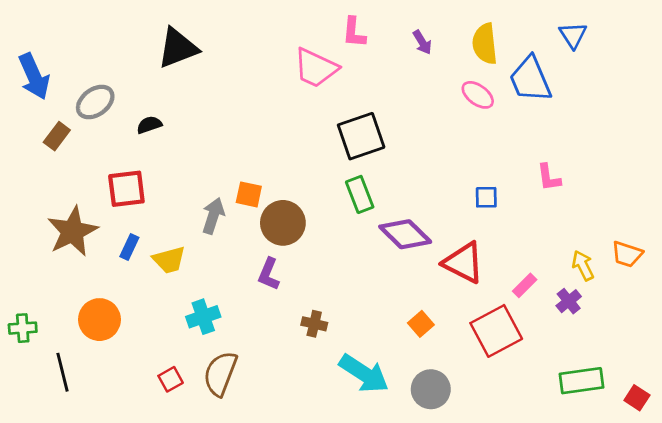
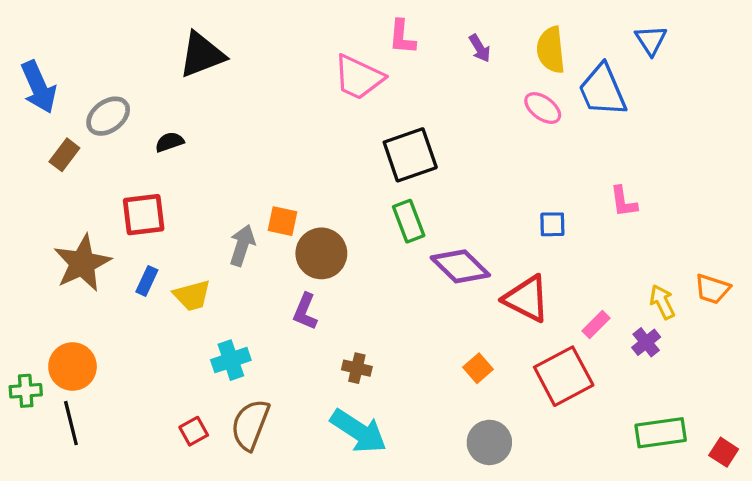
orange circle: (99, 320) -> (73, 367), moved
green cross: (23, 328) -> (26, 391), moved
cyan arrow: (364, 374) -> (359, 431), moved

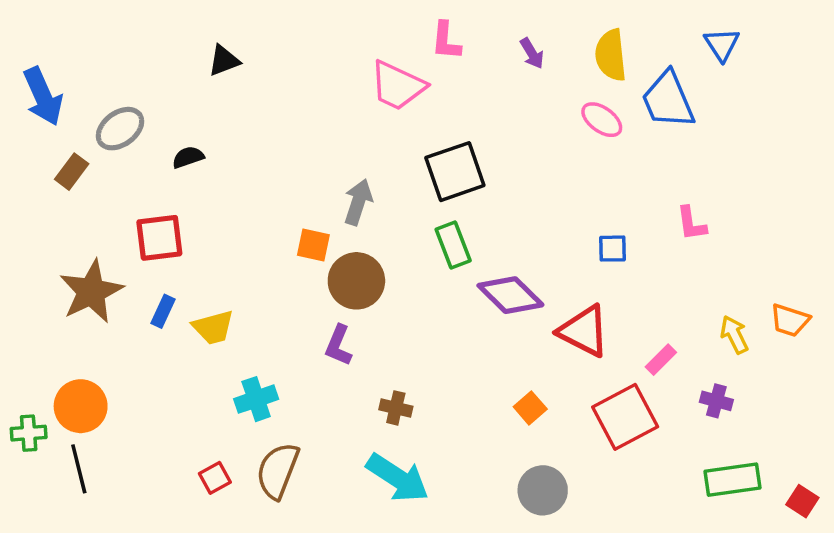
black triangle: (202, 55) -> (224, 61), size x0.6
gray arrow: (242, 245) -> (358, 202), moved
purple cross: (646, 342) -> (716, 401), moved, turned -36

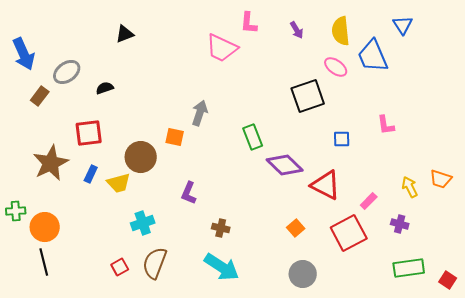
black square: (455, 172) -> (308, 96), moved
brown circle: (356, 281) -> (141, 157), moved
green cross: (29, 433) -> (16, 211), moved

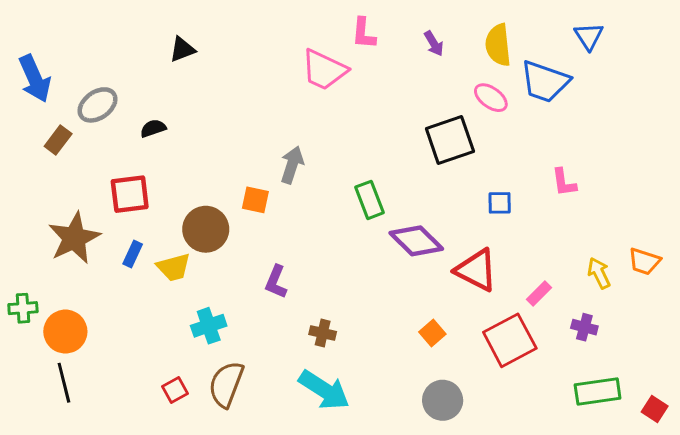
blue trapezoid: (373, 56) -> (545, 82), turned -48

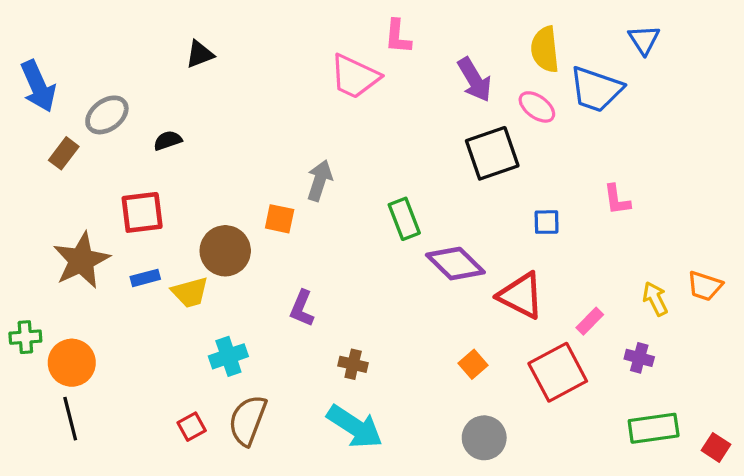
purple arrow: (434, 44) -> (475, 80), moved, size x1.6
blue rectangle: (133, 254) -> (145, 278), turned 50

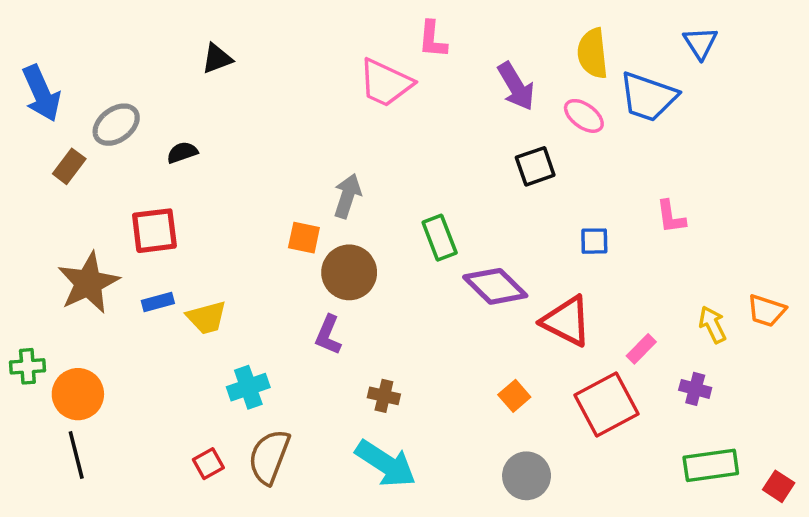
black square: (492, 153) -> (535, 166), size x0.7
brown circle: (225, 251) -> (349, 272), moved

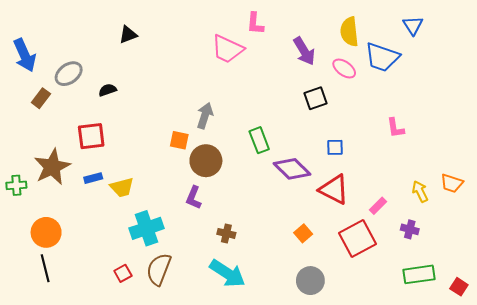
blue square: (594, 241) -> (335, 147), moved
green cross: (27, 366) -> (16, 185), moved
cyan cross: (248, 387) -> (146, 228), size x1.4

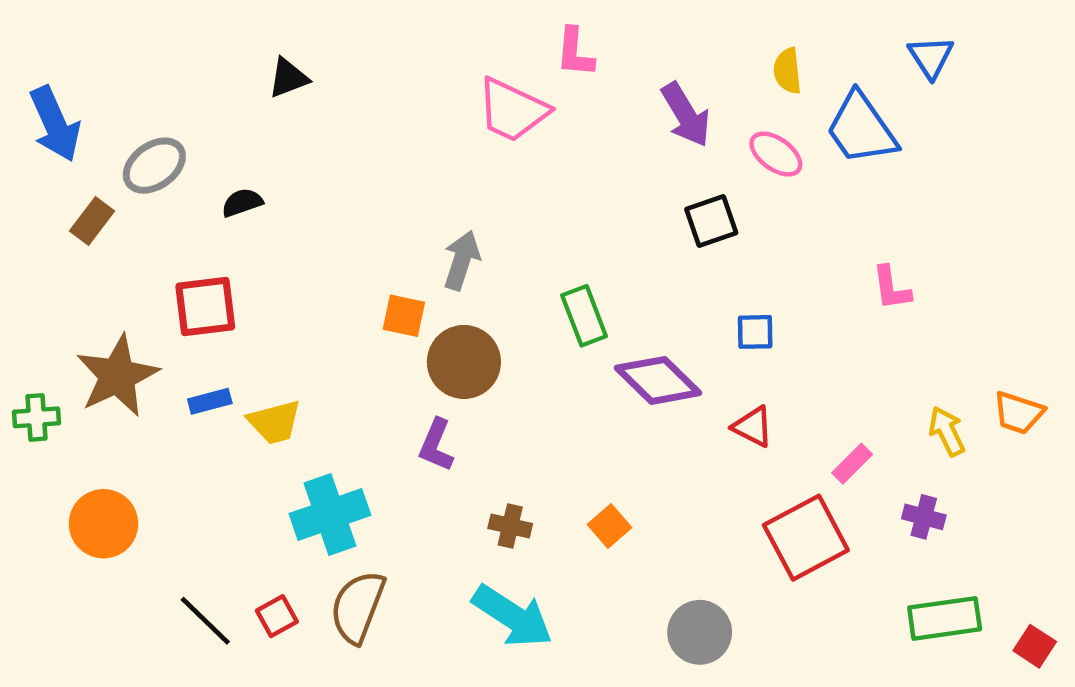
yellow semicircle: (349, 32) -> (787, 71), size x0.7
blue trapezoid: (382, 57) -> (861, 129), turned 36
red triangle: (334, 189) -> (753, 427), size x0.6
orange square: (303, 233) -> (610, 526), moved
black line: (45, 268) -> (205, 621), moved, turned -32

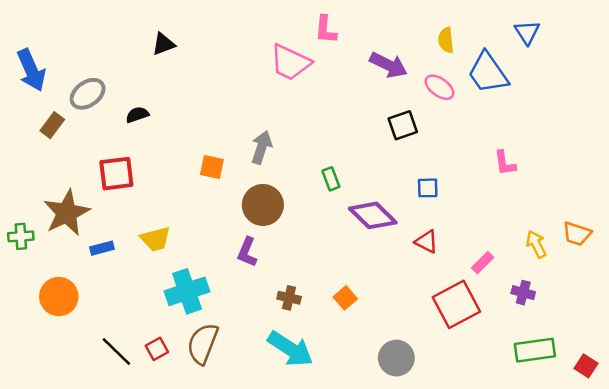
purple arrow: (686, 115) -> (388, 65), turned -33
orange square: (404, 316) -> (212, 167), moved
green rectangle: (584, 316) -> (331, 179), size x0.7
blue rectangle: (210, 401) -> (102, 248), moved

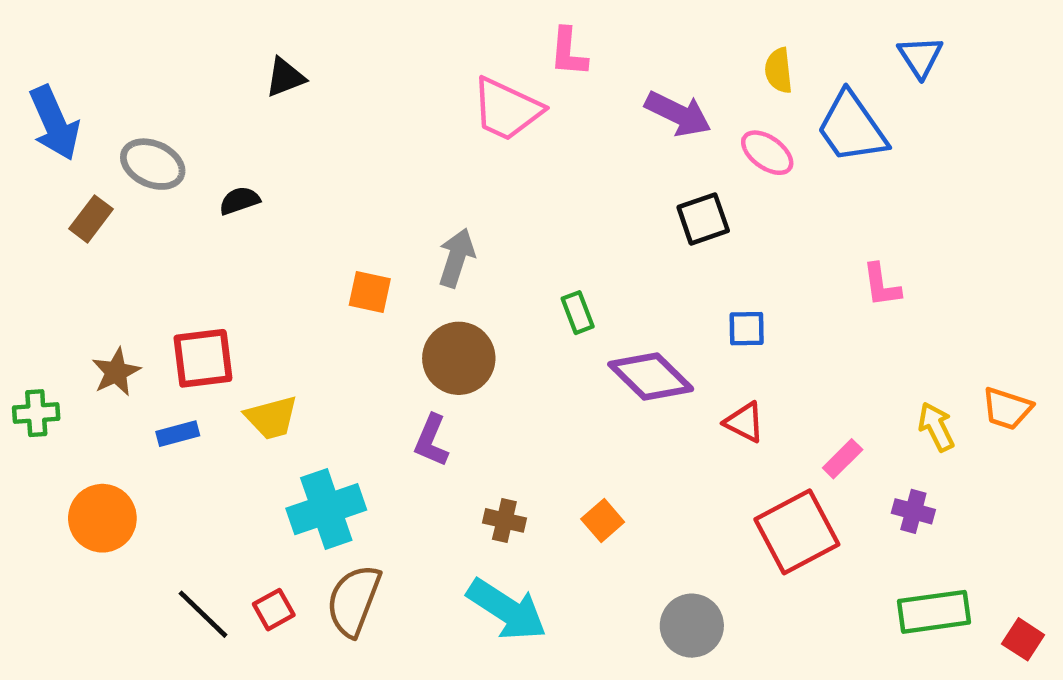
gray ellipse: (88, 94) -> (153, 164), turned 60
red square: (116, 174) -> (203, 358), moved
brown star: (67, 213) -> (116, 372), size x0.6

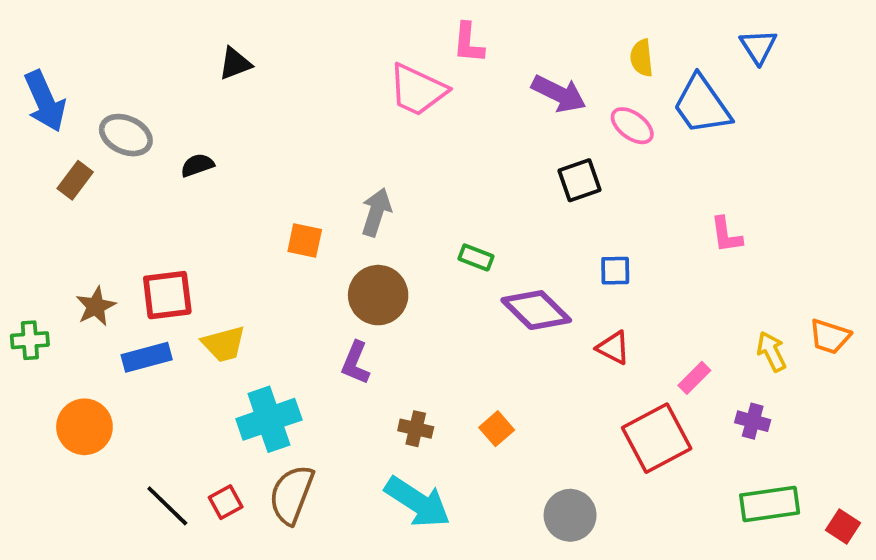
green rectangle: (578, 313) -> (476, 257), turned -48
blue rectangle: (178, 434) -> (147, 357), size x1.4

